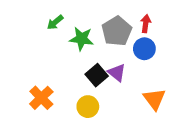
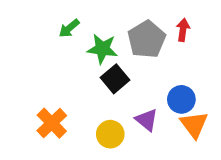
blue circle: (144, 49) -> (181, 99), moved
purple triangle: (117, 73) -> (147, 120), moved
black square: (97, 75) -> (115, 79), moved

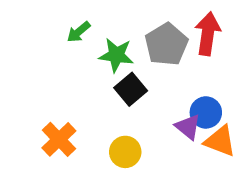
red arrow: (183, 30) -> (208, 34), size x1.6
purple triangle: (147, 120) -> (188, 127), moved
orange triangle: (194, 125) -> (220, 141), turned -32

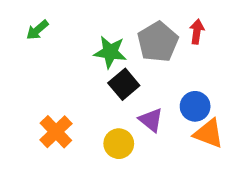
green arrow: (79, 32) -> (37, 30), moved
red arrow: (208, 34) -> (197, 32), size x0.6
purple triangle: (188, 127) -> (151, 120), moved

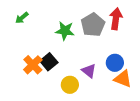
red arrow: (197, 32) -> (116, 19), size x1.5
black square: (124, 84) -> (49, 62), moved
orange cross: (56, 132) -> (33, 65), moved

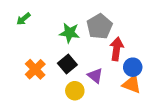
red arrow: (116, 19) -> (117, 49), moved
black square: (49, 62) -> (67, 64), moved
blue circle: (115, 63) -> (133, 67), moved

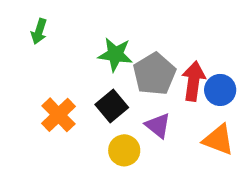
green arrow: (23, 19) -> (39, 31), turned -32
gray pentagon: (99, 26) -> (154, 74), moved
blue circle: (133, 67) -> (220, 90), moved

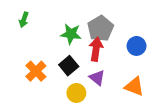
gray pentagon: (154, 74) -> (100, 28), moved
red arrow: (194, 81) -> (96, 49), moved
blue circle: (220, 90) -> (137, 46), moved

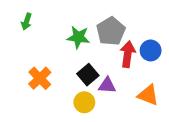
red arrow: (96, 49) -> (128, 54), moved
black square: (69, 66) -> (88, 75), moved
purple triangle: (97, 78) -> (107, 85), turned -35

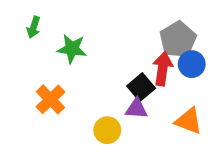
gray pentagon: (111, 31) -> (178, 40), moved
green star: (78, 37) -> (72, 49), moved
black square: (88, 75) -> (141, 87), moved

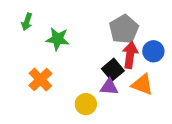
gray pentagon: (178, 40) -> (124, 29), moved
orange triangle: (189, 121) -> (142, 84), moved

